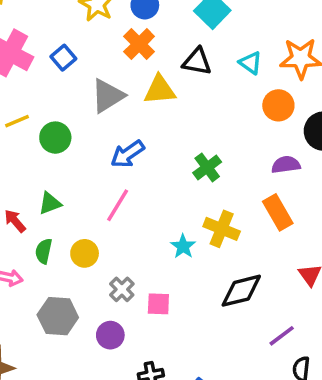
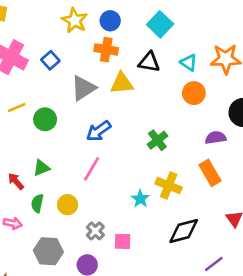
orange cross: (139, 44) -> (106, 50), turned -35
orange circle: (278, 105) -> (194, 93), moved

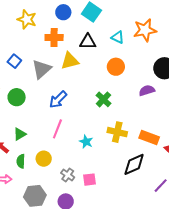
blue circle: (110, 21) -> (63, 12), moved
blue square: (50, 60) -> (14, 61), moved
orange circle: (194, 93) -> (116, 67), moved
orange rectangle: (210, 173) -> (149, 138), moved, turned -30
cyan star: (140, 199) -> (86, 142), moved

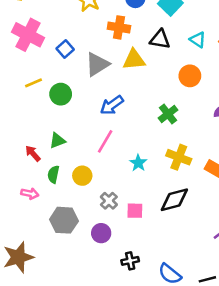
black diamond: (134, 164) -> (174, 200), moved

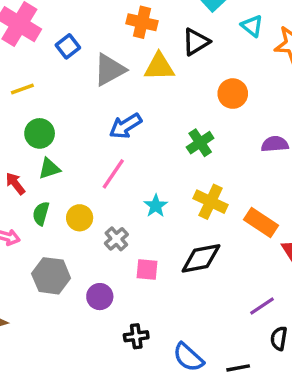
black triangle: (160, 39) -> (196, 42), turned -45
cyan triangle: (198, 40) -> (252, 26), moved
green circle: (61, 94) -> (40, 133), moved
gray cross: (109, 201) -> (116, 239), moved

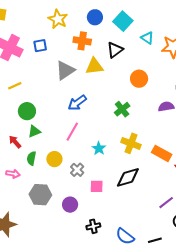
blue square: (68, 46) -> (40, 46), moved, turned 32

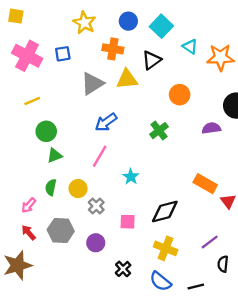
red arrow: (15, 142) -> (29, 233), moved
yellow cross: (131, 143) -> (166, 248), moved
gray cross: (77, 170) -> (96, 206), moved
pink arrow: (13, 174) -> (29, 205), turned 120
black cross: (93, 226) -> (123, 269), turned -32

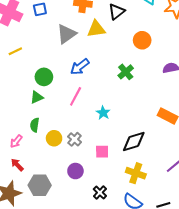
green circle: (46, 131) -> (44, 77), moved
yellow circle: (78, 189) -> (54, 138), moved
gray hexagon: (61, 230) -> (40, 185), moved

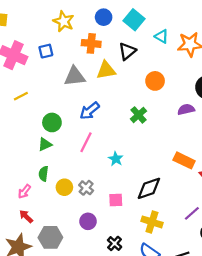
gray triangle: (66, 34) -> (75, 76), turned 30

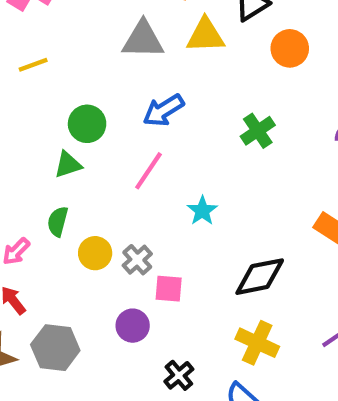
orange circle: (155, 81) -> (290, 48), moved
pink square: (116, 200) -> (169, 289), moved

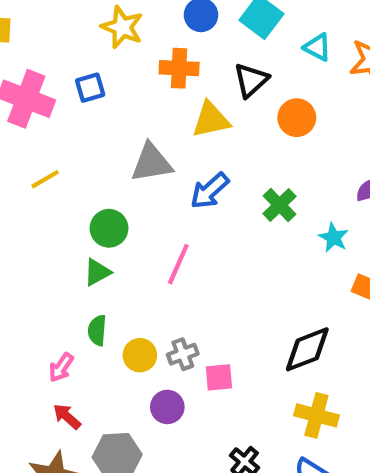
gray triangle: (143, 40) -> (152, 163), moved
blue arrow: (163, 110) -> (210, 191), moved
cyan star: (202, 211) -> (334, 238), moved
gray cross: (137, 260) -> (183, 354), turned 32
purple circle: (133, 326) -> (167, 407), moved

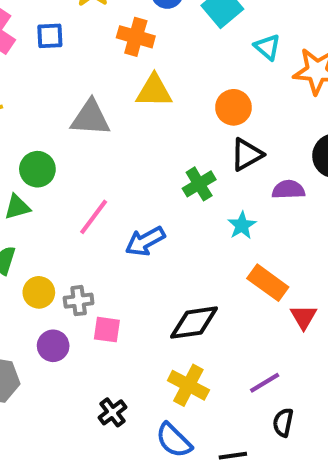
black triangle: (251, 80) -> (247, 154), moved
blue arrow: (210, 191) -> (145, 241), moved

